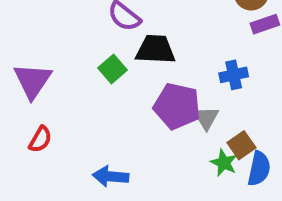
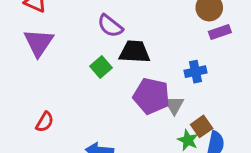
purple triangle: (32, 81) -> (39, 43), moved

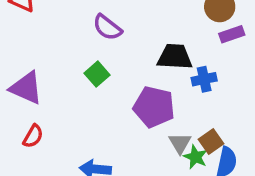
purple triangle: (39, 43) -> (26, 88), moved, turned -40
black trapezoid: (135, 52) -> (175, 57), moved
gray triangle: (174, 105) -> (180, 143), moved

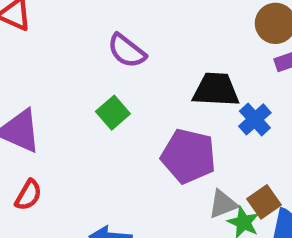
blue cross: (204, 79) -> (255, 119), turned -30
gray triangle: (180, 143) -> (223, 204), turned 40

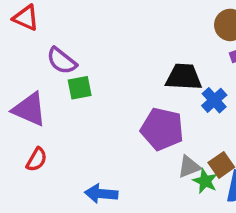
purple semicircle: (127, 51) -> (62, 61), moved
green square: (113, 113) -> (80, 88), moved, turned 30

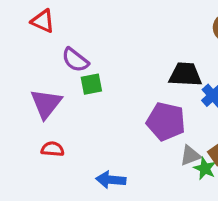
purple triangle: (29, 109) -> (46, 104), turned 44
red semicircle: (37, 160) -> (53, 149), turned -115

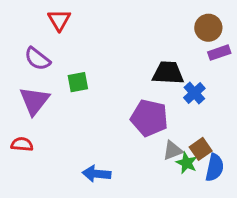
red triangle: (43, 21) -> (59, 20), moved, turned 35
purple semicircle: (75, 60) -> (37, 59), moved
red semicircle: (53, 149) -> (22, 144), moved

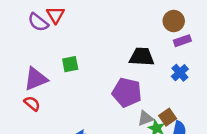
purple semicircle: (37, 59) -> (38, 22), moved
blue cross: (194, 93) -> (180, 73), moved
purple triangle: (34, 101) -> (36, 79), turned 30
red semicircle: (22, 144) -> (32, 104), moved, turned 35

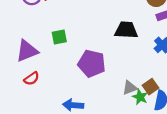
purple pentagon: (127, 92) -> (92, 64), moved
red semicircle: (32, 104) -> (32, 79), moved, turned 105

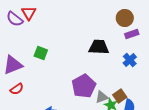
green square: (59, 37) -> (41, 53), turned 32
purple pentagon: (92, 64) -> (84, 86), moved, turned 30

